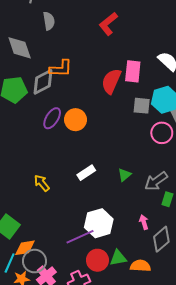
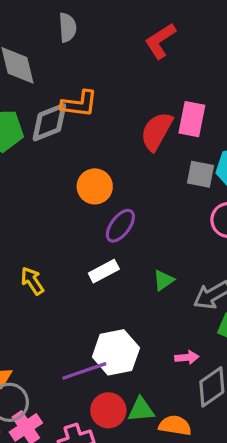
purple ellipse: (52, 118) -> (120, 226), moved
pink arrow: (144, 222) -> (187, 357), turned 96

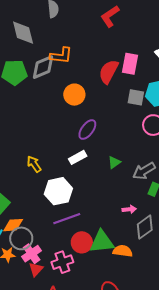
orange circle: (95, 186) -> (74, 95), moved
white hexagon: (116, 352) -> (58, 191), moved
green triangle: (141, 410) -> (102, 242), size x1.5

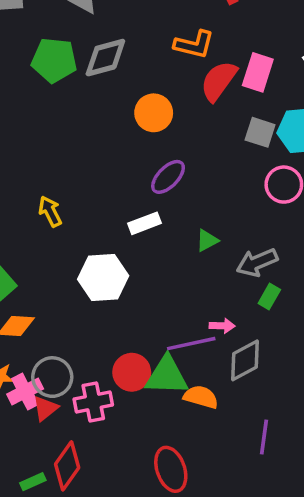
orange L-shape: (61, 55) -> (194, 44), moved
yellow arrow: (34, 164) -> (50, 211), moved
purple line: (67, 219) -> (191, 344), moved
gray circle: (21, 238) -> (52, 377), moved
pink cross: (32, 254) -> (25, 391), moved

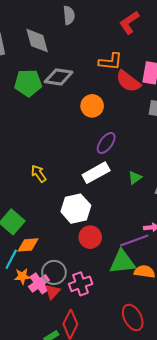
gray diamond: (105, 58) -> (59, 77), turned 32
red semicircle: (219, 81) -> (128, 81), turned -80
white rectangle: (145, 223) -> (96, 173), size x1.4
red circle: (132, 372) -> (90, 237), moved

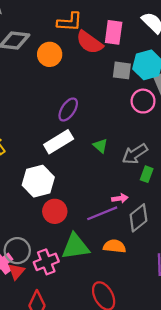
orange circle: (92, 106) -> (50, 54), moved
green triangle: (135, 178) -> (100, 146), turned -40
green triangle: (122, 262) -> (75, 247), moved

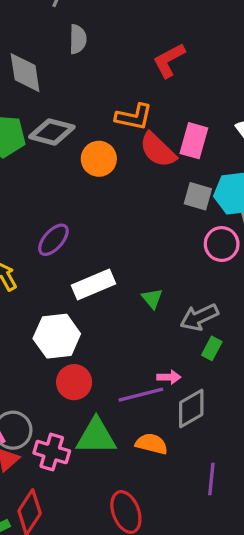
purple ellipse: (68, 110) -> (53, 240), moved
pink cross: (46, 262) -> (52, 452), turned 30

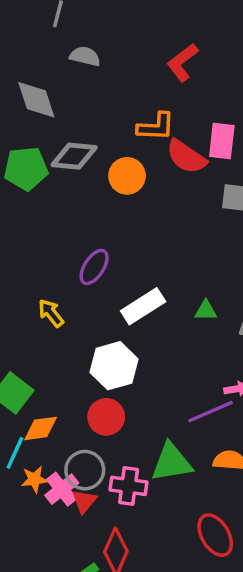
gray semicircle: (78, 39) -> (85, 56), turned -68
green triangle: (152, 298) -> (206, 311), turned -40
red circle: (74, 382) -> (106, 417), moved

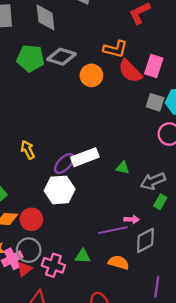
purple ellipse: (94, 267) -> (64, 164), moved
red circle: (106, 417) -> (31, 219), moved
green triangle: (172, 462) -> (83, 256), size x0.6

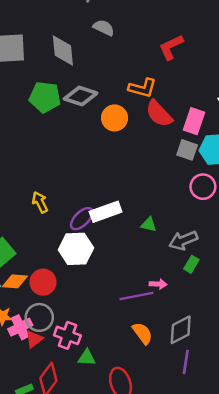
pink rectangle: (154, 66) -> (194, 121), moved
gray diamond: (145, 240) -> (181, 330), moved
green triangle: (83, 256) -> (87, 358), moved
orange semicircle: (119, 262) -> (142, 333), turned 36

